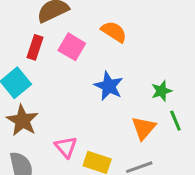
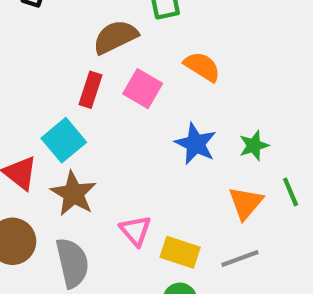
green star: (162, 91) -> (254, 146), moved

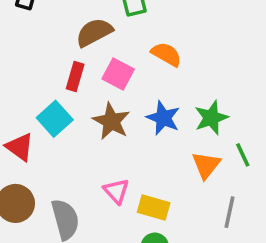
green star: (254, 146) -> (211, 118), size x1.4
brown star: (74, 194) -> (111, 121), moved
gray line: (240, 258) -> (230, 212), moved, turned -56

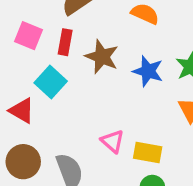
pink square: (118, 74) -> (28, 36), moved
brown star: (111, 121) -> (102, 57), moved

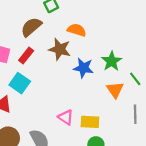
red rectangle: (65, 42) -> (26, 55), turned 35
brown star: (102, 57) -> (60, 49), moved

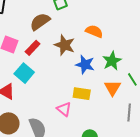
orange semicircle: (77, 30) -> (94, 31), moved
yellow rectangle: (90, 122) -> (82, 94), moved

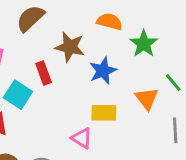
red rectangle: (33, 48) -> (44, 73), moved, turned -56
green star: (112, 61) -> (144, 44), moved
blue star: (85, 65) -> (103, 71), turned -30

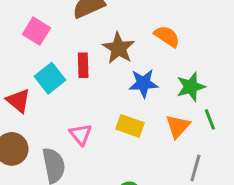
green star: (144, 44) -> (191, 87), moved
pink triangle: (82, 138) -> (81, 134), moved

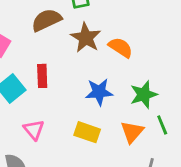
brown star: (119, 48) -> (86, 38), moved
pink triangle: (81, 134) -> (34, 130), moved

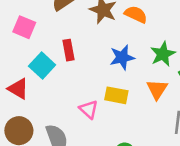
pink triangle: (34, 130) -> (89, 109), moved

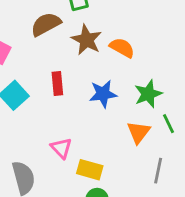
red rectangle: (68, 50) -> (57, 84), moved
yellow rectangle: (116, 95) -> (90, 170), moved

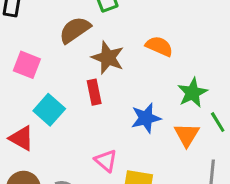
brown star: (86, 40) -> (108, 58), moved
blue star: (103, 94) -> (146, 118), moved

